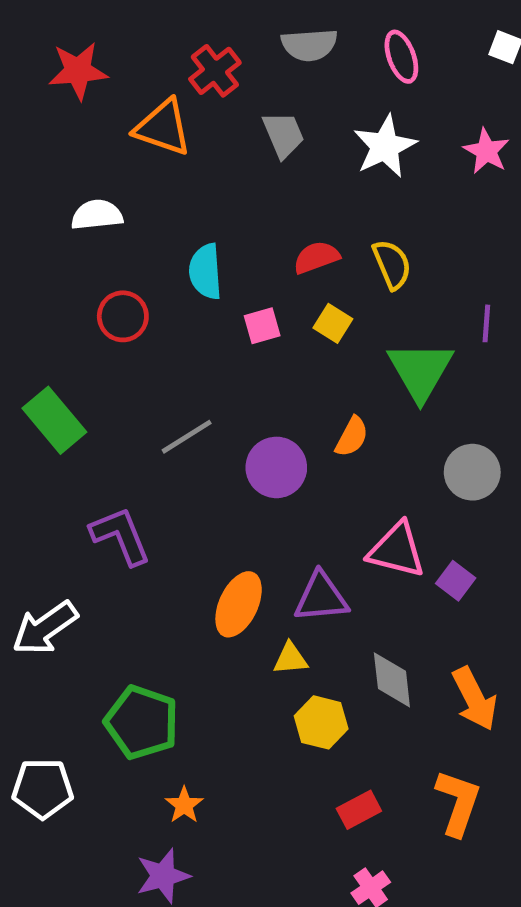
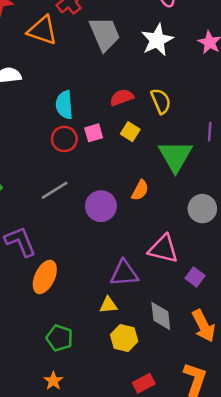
gray trapezoid: (283, 135) -> (105, 34), size x1.4
red circle: (123, 316) -> (64, 139), moved
purple square: (456, 581) -> (195, 277), moved
orange ellipse: (239, 604) -> (45, 277), moved
green pentagon: (142, 722) -> (59, 338), moved, size x0.7

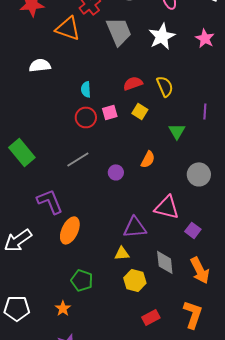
cyan semicircle: (64, 105) -> (86, 89), size x0.7
green triangle: (175, 156) -> (177, 131), size x0.6
purple circle: (101, 206) -> (116, 172), size x0.6
orange star: (53, 381) -> (63, 308), moved

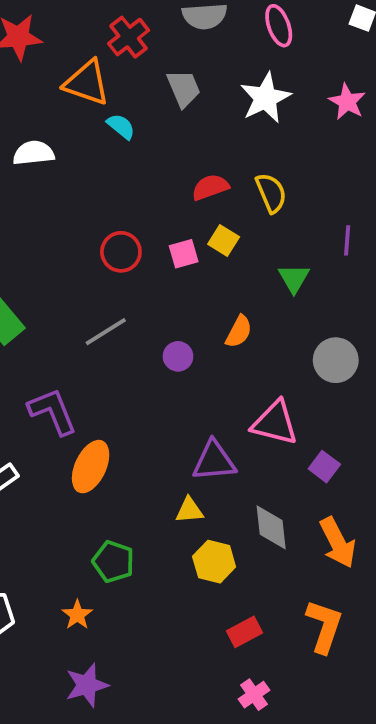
gray trapezoid: (119, 31) -> (184, 88), size x0.7
cyan semicircle: (86, 89) -> (121, 126), moved, turned 133
pink square: (110, 112) -> (184, 254), moved

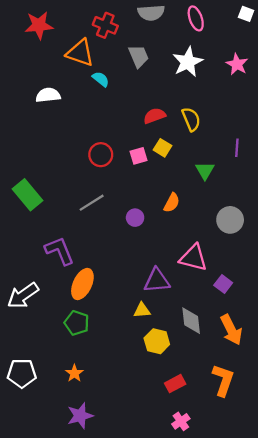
red cross: (129, 37) -> (105, 25), turned -30
green pentagon: (113, 562) -> (77, 323), moved

